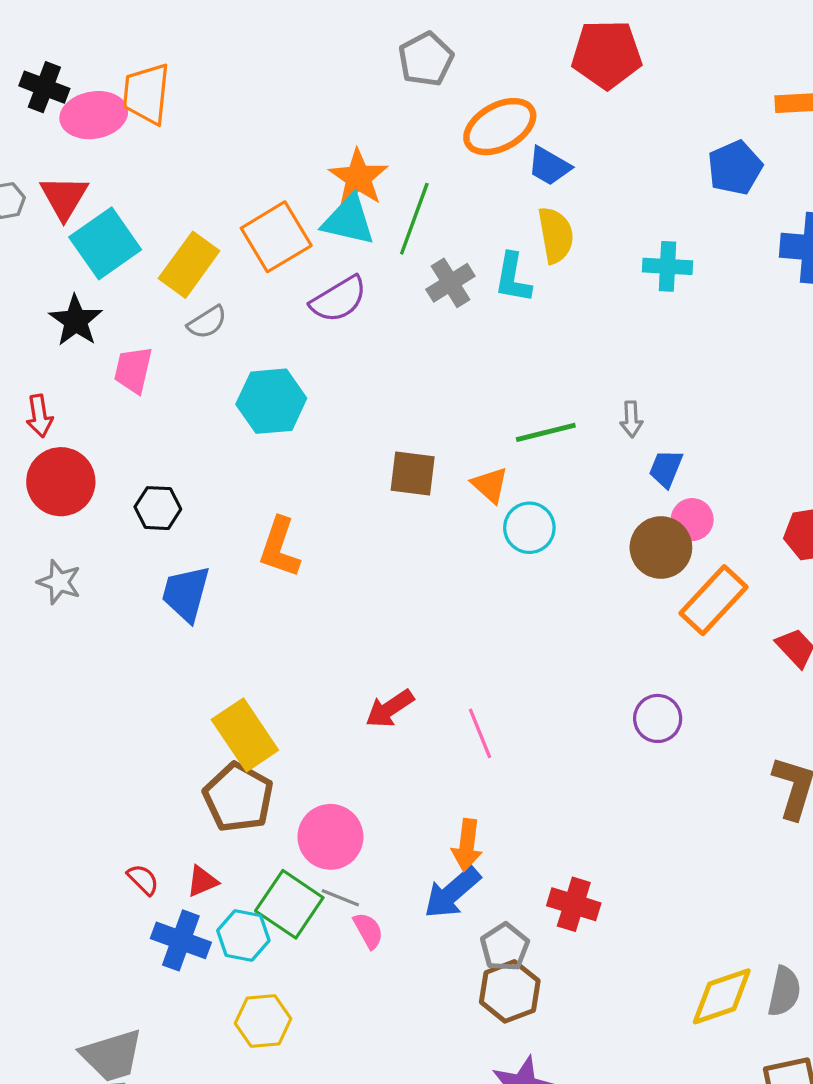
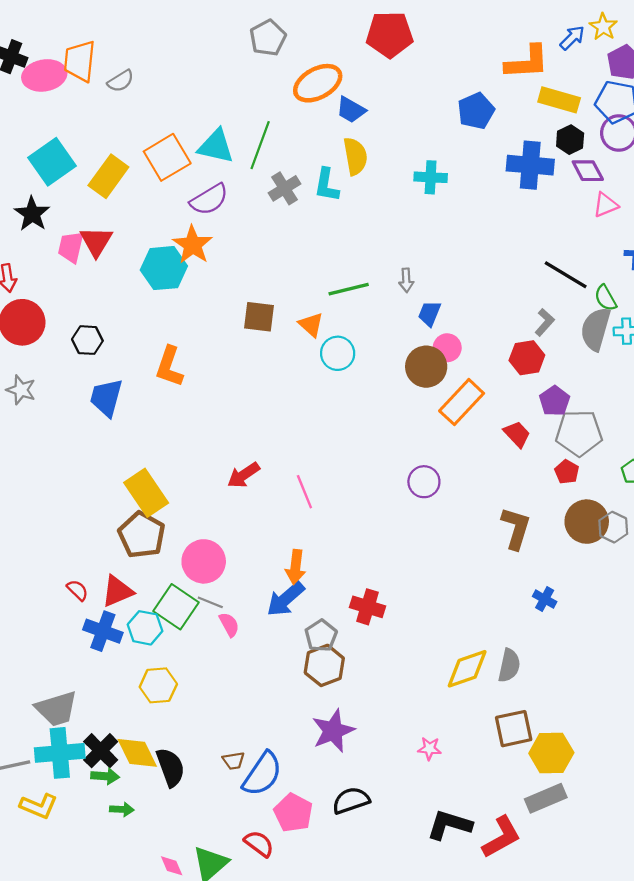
orange star: (358, 178) -> (193, 245), moved
red triangle: (64, 197) -> (96, 241), moved
gray semicircle: (207, 322) -> (121, 81), moved
red triangle: (202, 881) -> (117, 591), size x1.5

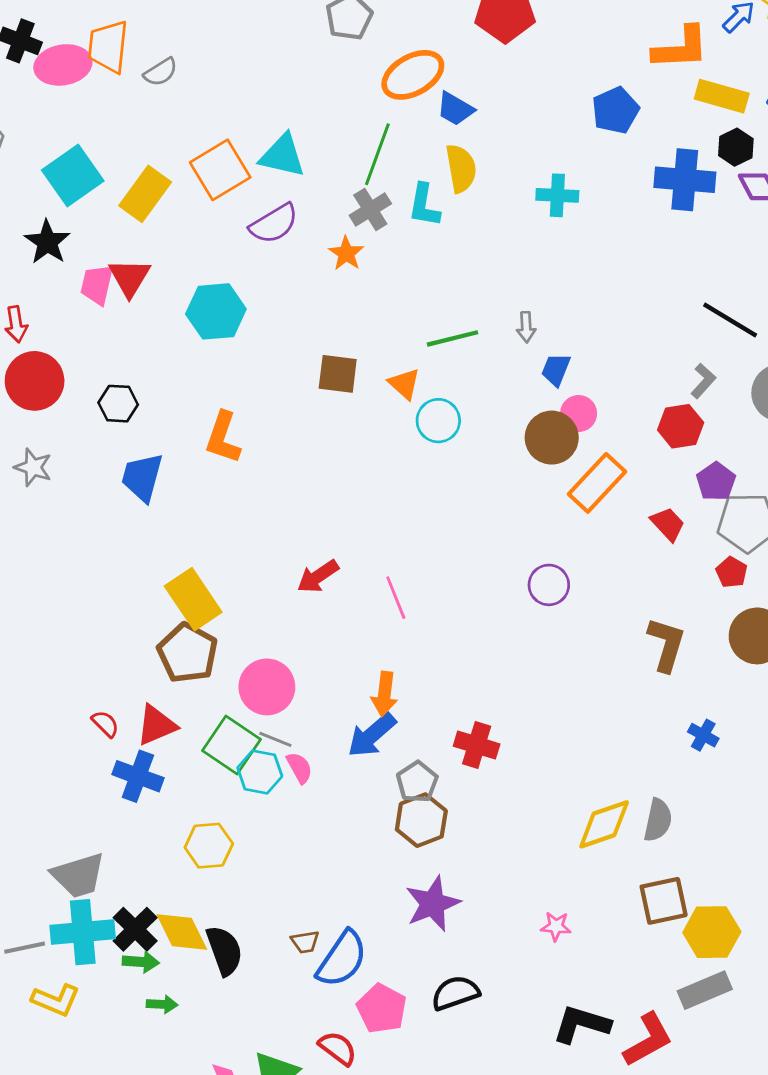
green line: (260, 145) -> (377, 154), moved
orange star: (193, 245) -> (346, 253), moved, size x0.7
cyan hexagon: (145, 628) -> (260, 772), moved

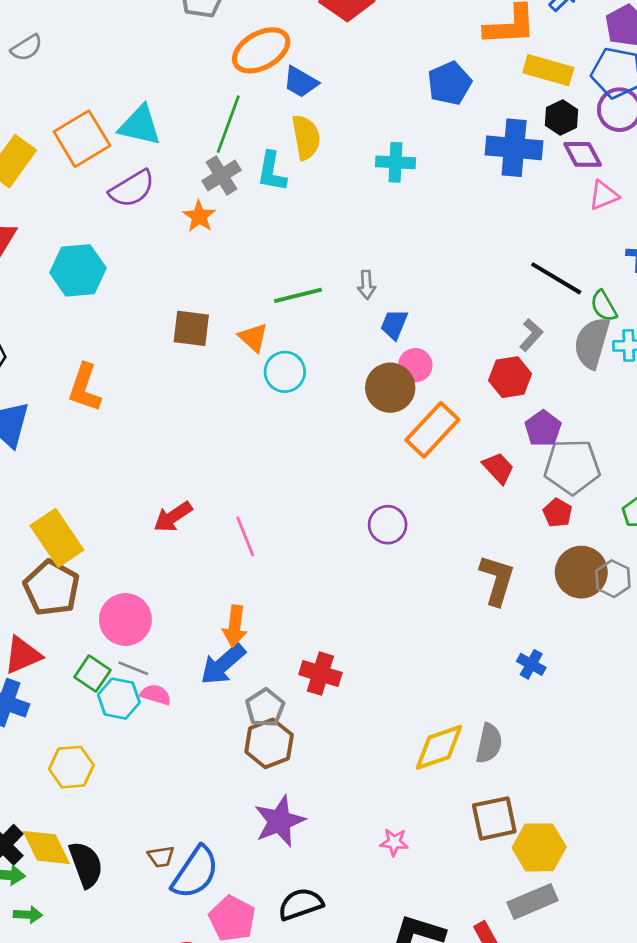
green square: (231, 745) -> (92, 674), size x0.7
pink semicircle: (299, 768) -> (156, 695), turned -44

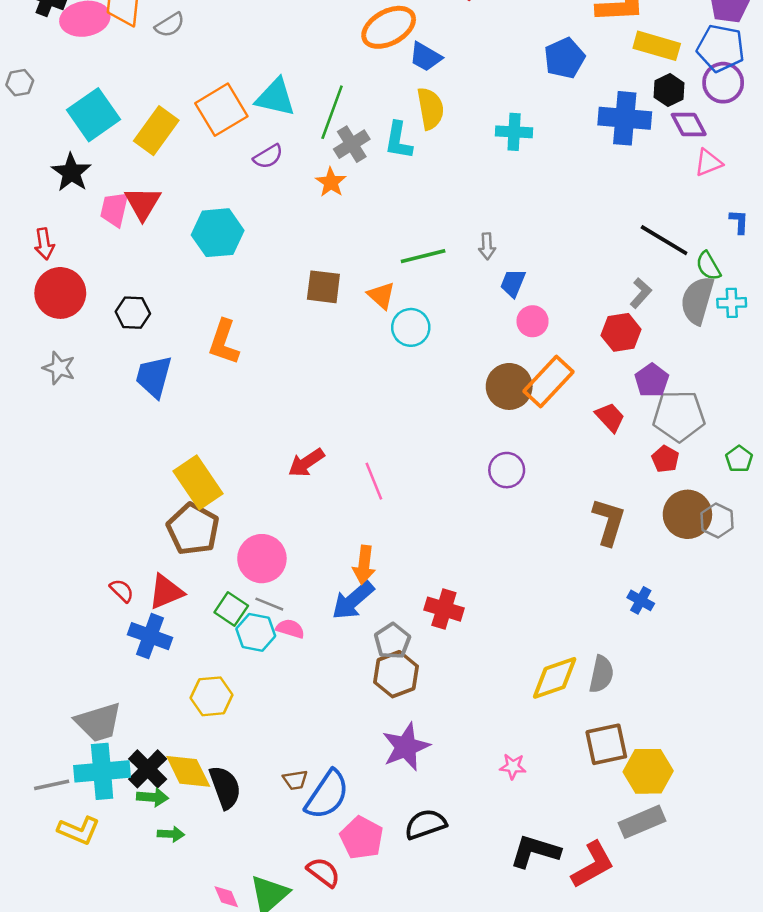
green line: (228, 124) -> (332, 112), moved
purple semicircle: (132, 189) -> (268, 156), size x0.7
brown circle: (390, 388) -> (509, 386), moved

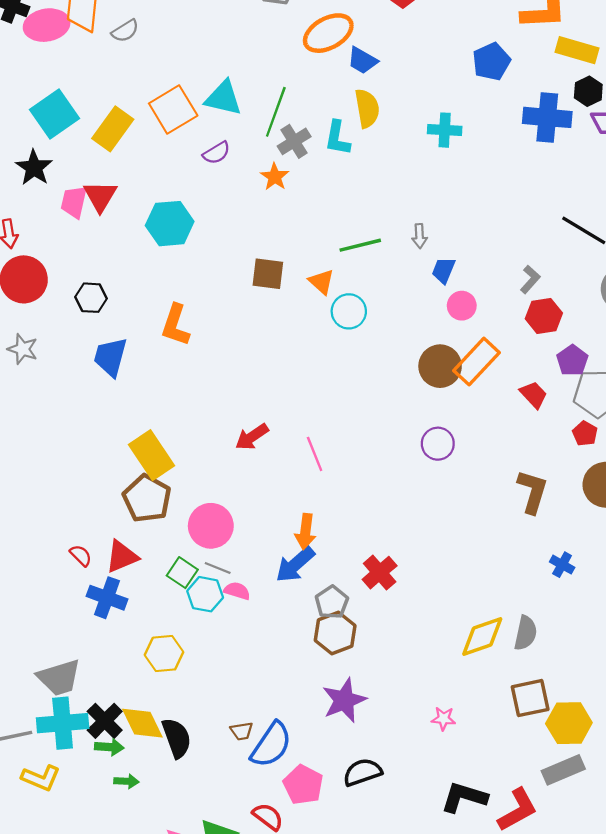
gray L-shape: (641, 293) -> (530, 279), moved
red cross: (444, 609) -> (380, 573), turned 32

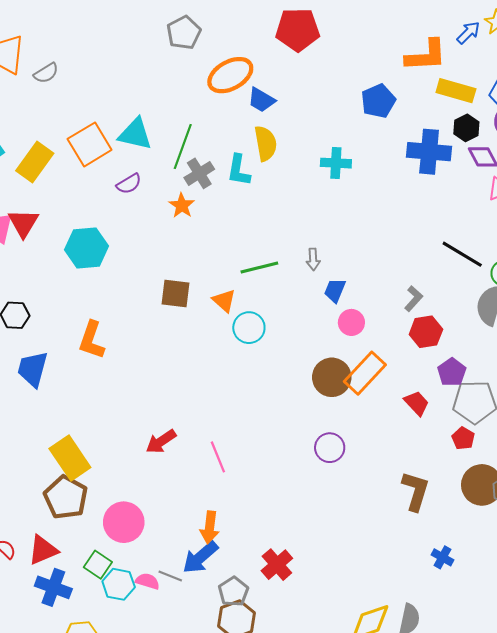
gray line: (218, 568) -> (170, 576), moved
blue cross: (107, 598) -> (53, 587), moved

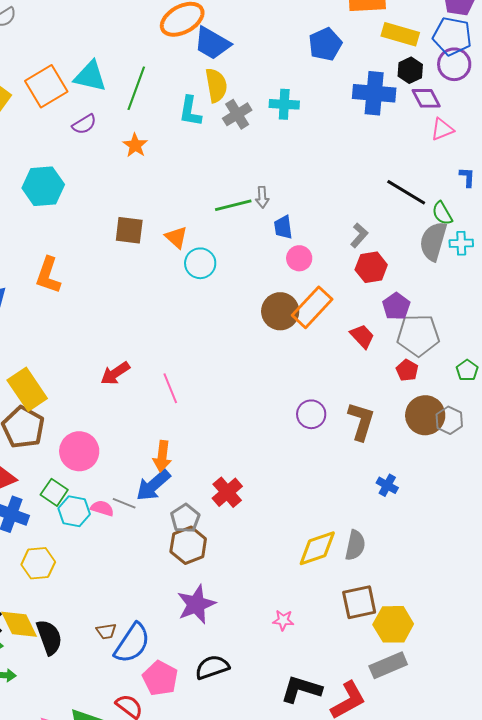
blue trapezoid: (261, 100) -> (212, 43), size x1.4
gray cross: (199, 173) -> (237, 114), moved
green line: (259, 268) -> (233, 205), moved
blue trapezoid: (335, 290) -> (283, 227), turned -30
purple circle: (330, 448) -> (311, 414), moved

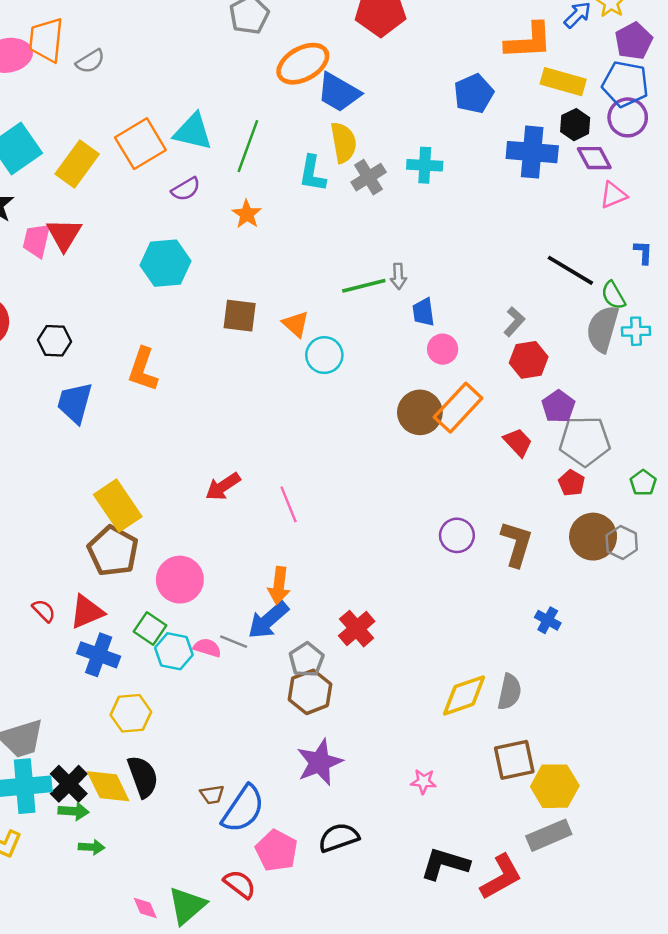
cyan hexagon: (43, 186) -> (166, 263), moved
black semicircle: (49, 637) -> (143, 777), moved

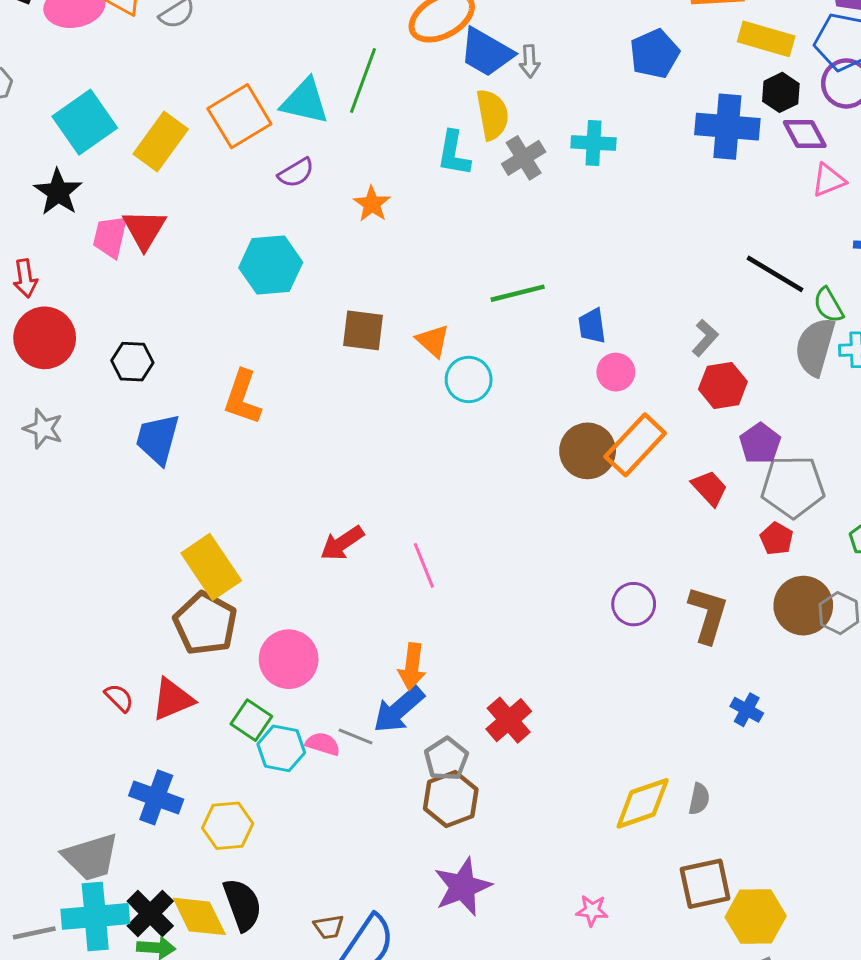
green line: (248, 146) -> (363, 81), moved
gray arrow: (398, 276) -> (530, 61), moved
blue cross: (99, 655) -> (156, 797), moved
gray semicircle: (509, 692) -> (699, 799), size x0.7

